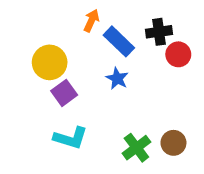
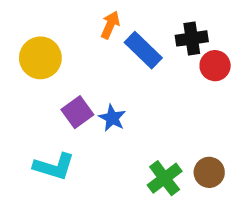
yellow circle: (50, 62) -> (40, 58), moved
blue star: (117, 78) -> (112, 118), moved
cyan L-shape: (71, 138) -> (54, 167), moved

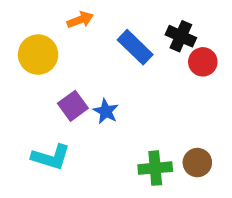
orange arrow: (110, 25) -> (80, 20), moved, turned 45
black cross: (192, 38) -> (181, 36), turned 32
green cross: (165, 178) -> (155, 168), turned 32

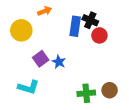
black cross: (181, 36) -> (90, 20), moved
blue rectangle: (135, 47) -> (75, 26), turned 54
red circle: (203, 62) -> (99, 35), moved

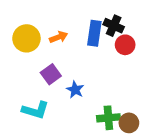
orange arrow: (45, 11) -> (58, 37), moved
blue star: (59, 62) -> (75, 90), moved
brown circle: (110, 90) -> (129, 123), moved

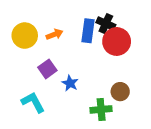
red circle: (125, 45) -> (117, 41), size x1.5
cyan L-shape: (35, 110) -> (33, 102), turned -135
brown circle: (129, 123) -> (120, 92), moved

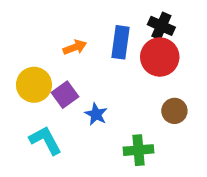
black cross: (106, 24) -> (161, 26), moved
yellow circle: (25, 36) -> (34, 85), moved
brown circle: (120, 92) -> (174, 111), moved

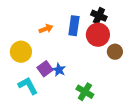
purple square: (65, 95) -> (45, 69), moved
brown circle: (174, 111) -> (115, 52), moved
green cross: (139, 150) -> (85, 92), turned 36

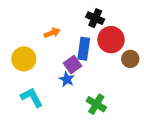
black cross: (99, 16) -> (95, 18), moved
blue rectangle: (74, 26) -> (84, 49), moved
purple square: (45, 69) -> (72, 65), moved

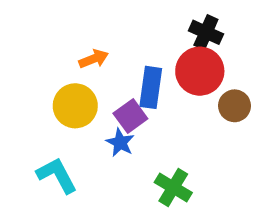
black cross: (95, 18) -> (206, 32), moved
yellow circle: (24, 59) -> (75, 106), moved

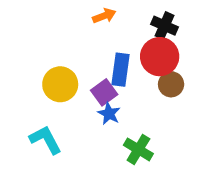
orange arrow: (94, 59) -> (104, 16), moved
brown circle: (235, 106) -> (171, 84), moved
blue star: (120, 143) -> (109, 114), moved

